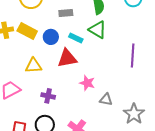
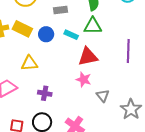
green triangle: (98, 30) -> (93, 26), turned -30
red triangle: (67, 58) -> (88, 57), moved
gray triangle: (106, 100) -> (103, 96), turned 40

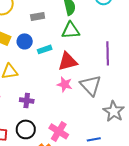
cyan rectangle: (71, 35) -> (45, 49), moved, turned -40
gray triangle: (103, 96) -> (91, 85), moved, size x1.6

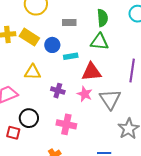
purple cross: (27, 100) -> (58, 91), moved
black circle: (26, 129) -> (29, 118), moved
pink cross: (59, 131) -> (66, 124), moved, turned -30

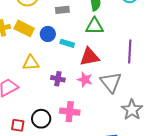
cyan rectangle: (71, 56) -> (67, 43), turned 32
black circle: (29, 118) -> (41, 119), moved

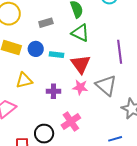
green triangle: (94, 26) -> (80, 33), turned 36
red triangle: (89, 57) -> (81, 64), turned -45
pink cross: (70, 112) -> (71, 121), turned -30

